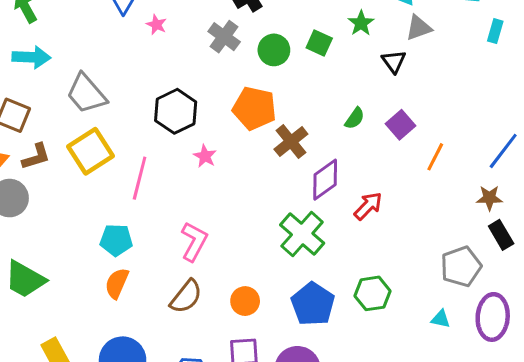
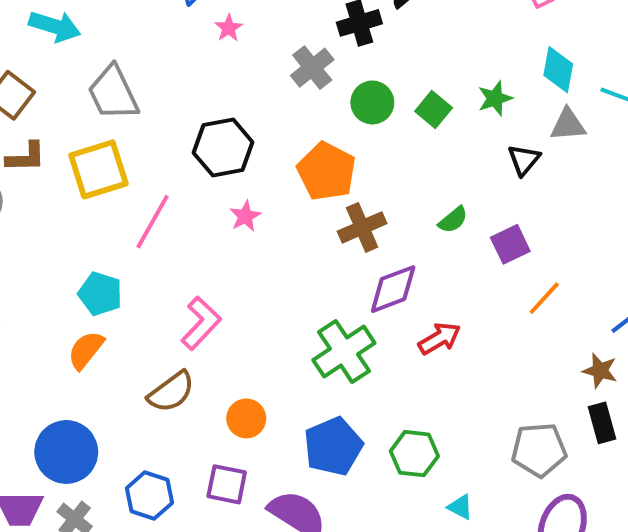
cyan triangle: (441, 319) -> (460, 507), moved

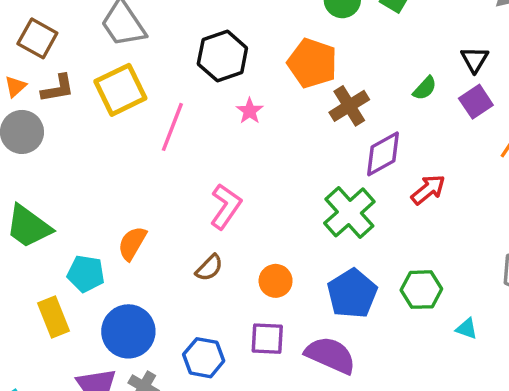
black triangle: (524, 160) -> (475, 59), moved
cyan pentagon: (100, 294) -> (86, 274), moved
brown semicircle: (171, 392) -> (209, 268), size x0.7

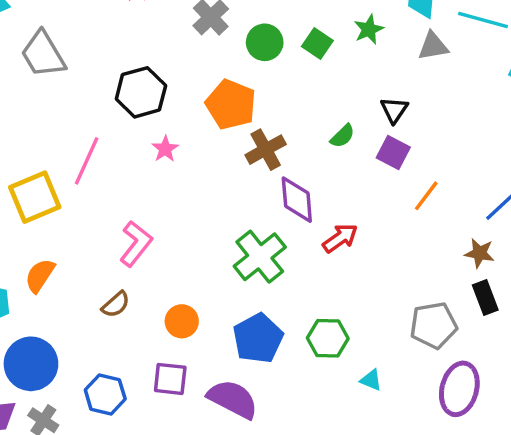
yellow square: (120, 90) -> (35, 197), moved
purple square: (476, 102) -> (393, 152), turned -32
purple diamond: (383, 154) -> (297, 200), turned -69

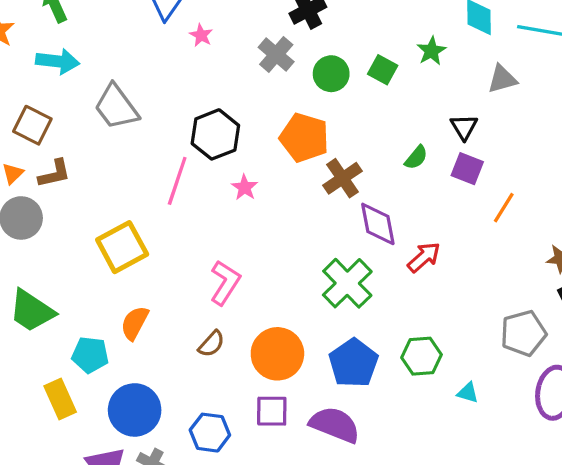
gray triangle: (433, 46) -> (502, 79), moved
pink line: (87, 161) -> (177, 181), moved
orange circle: (182, 321) -> (277, 354), size x1.6

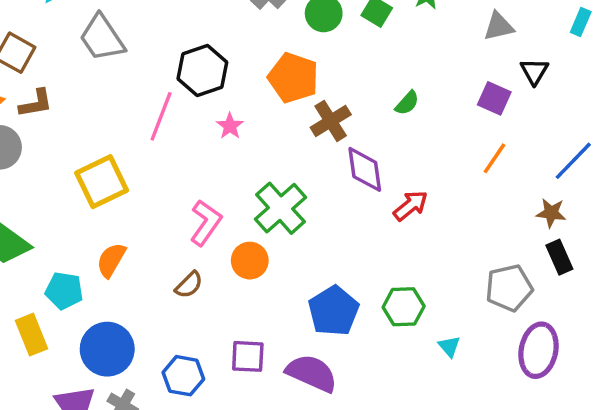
black triangle: (464, 127) -> (534, 71), moved
purple square: (467, 169) -> (494, 98), moved
green cross: (347, 283) -> (281, 208), moved
orange circle: (277, 354) -> (250, 261), moved, size x0.7
cyan triangle: (468, 393) -> (449, 346), turned 30

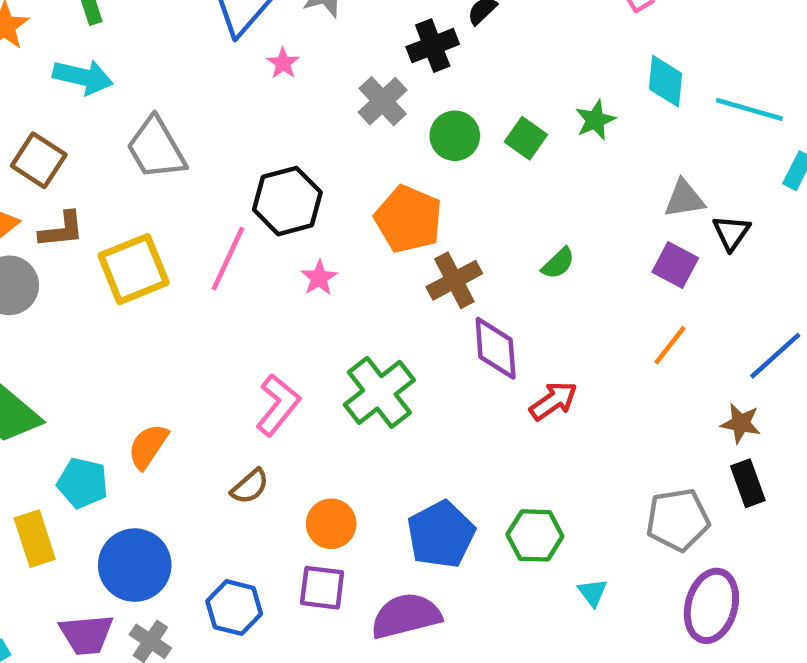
gray triangle: (499, 26) -> (684, 199), moved
yellow square: (102, 182) -> (134, 269), moved
orange circle: (250, 261) -> (331, 524), moved
purple semicircle: (312, 373) -> (406, 616), turned -42

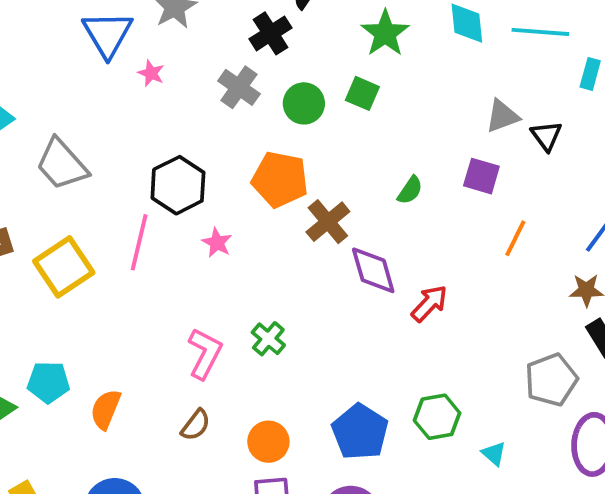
green star: (595, 120) -> (385, 33), moved, size x1.4
purple square: (675, 265) -> (481, 176), moved
green cross: (379, 392) -> (268, 339), moved, size x0.6
cyan pentagon: (83, 483) -> (48, 382), moved

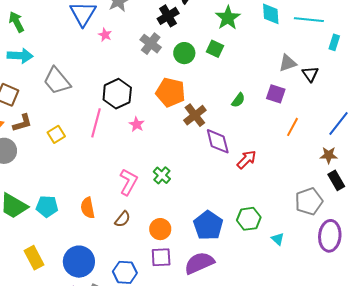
yellow square: (64, 267) -> (56, 134), size x0.6
cyan pentagon: (48, 382) -> (47, 206), moved
orange semicircle: (106, 409) -> (88, 208), moved, turned -35

